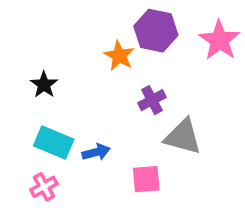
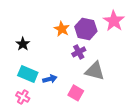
purple hexagon: (156, 31) -> (86, 29), moved
pink square: (146, 179) -> (76, 93), turned 35
pink cross: (44, 187) -> (23, 97), turned -32

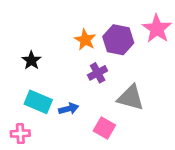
purple cross: (79, 52) -> (98, 73), moved
pink cross: (23, 97) -> (20, 134), moved, turned -32

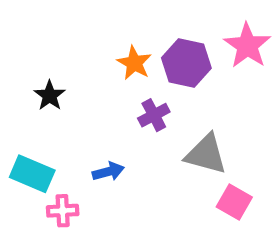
cyan rectangle: (38, 102) -> (32, 174), moved
pink square: (104, 128) -> (234, 202), moved
pink cross: (20, 134) -> (63, 211), moved

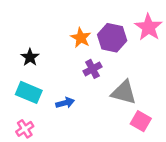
cyan rectangle: (32, 174) -> (29, 92), moved
pink cross: (63, 211) -> (25, 129), moved, turned -30

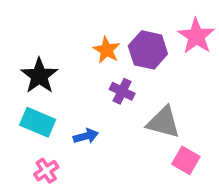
black star: (30, 57) -> (39, 76), size x1.5
purple cross: (93, 69) -> (122, 91), turned -36
pink cross: (25, 129) -> (46, 171), moved

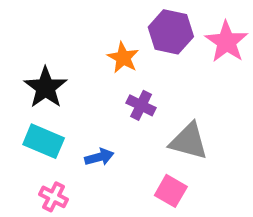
purple hexagon: (148, 50) -> (171, 32), moved
pink square: (186, 160) -> (171, 191), moved
pink cross: (46, 171) -> (54, 197), turned -30

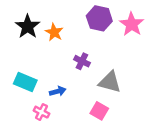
orange star: (123, 58) -> (54, 32), moved
black star: (46, 88) -> (28, 27), moved
pink cross: (54, 197) -> (41, 112), moved

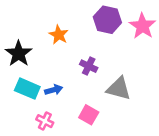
black star: (28, 27) -> (19, 54), moved
blue arrow: (58, 91) -> (54, 90), moved
pink square: (99, 111) -> (89, 115), moved

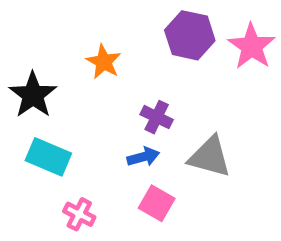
blue arrow: (54, 90) -> (143, 157), moved

